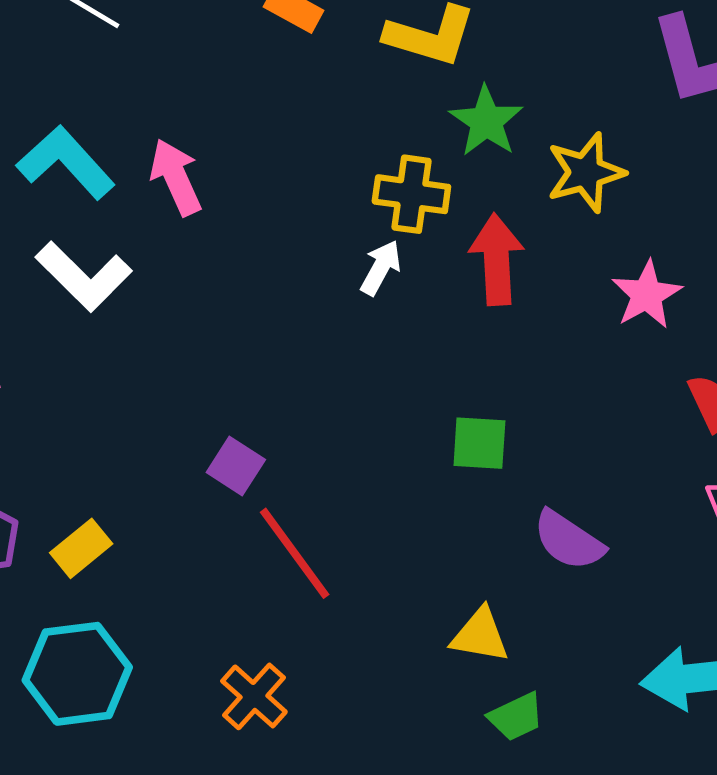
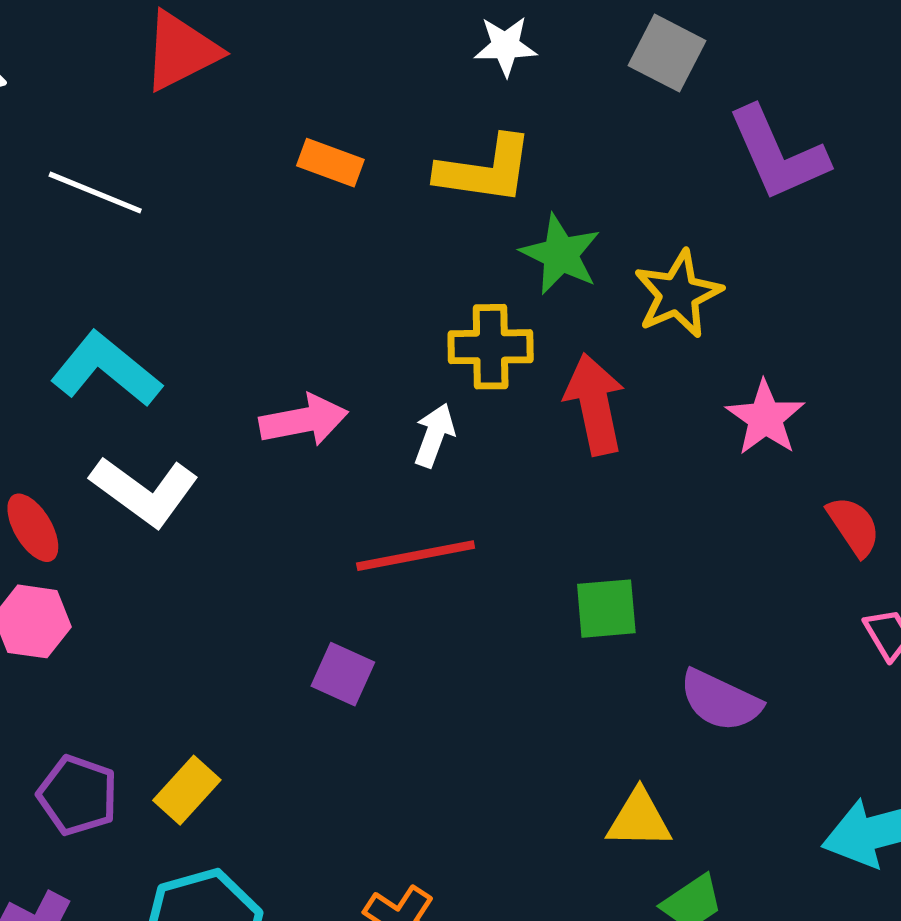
pink arrow: (176, 177) -> (304, 420), moved, turned 112
white arrow: (381, 268) -> (434, 435), moved
red line: (295, 553) -> (416, 556), moved, turned -56

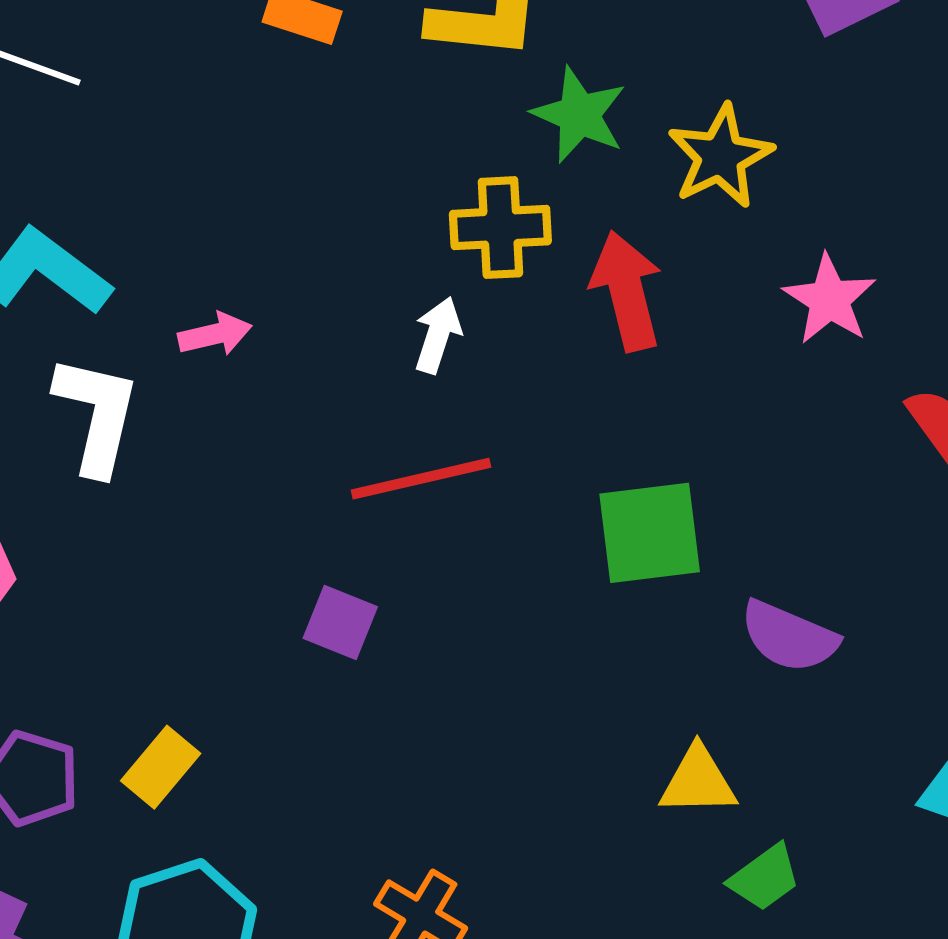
pink arrow: (304, 420) -> (215, 334), moved, size x0.7
white L-shape: (145, 491) -> (97, 415), turned -111
green square: (606, 609) -> (650, 533), size x1.4

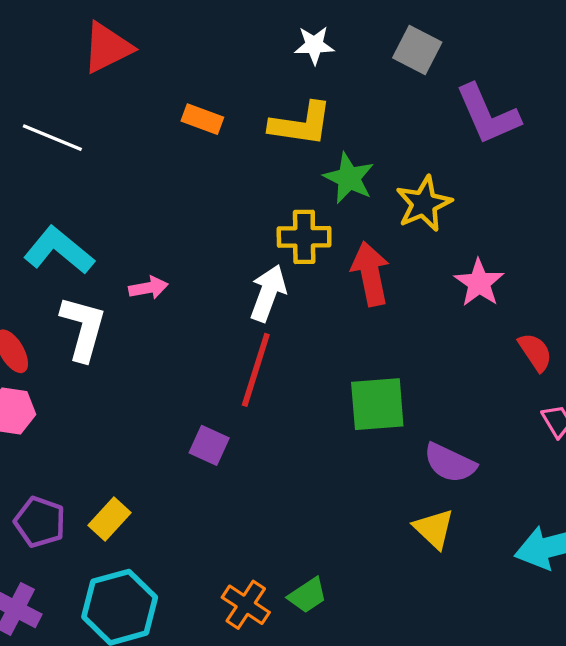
white arrow: (438, 335) -> (268, 293), size x1.4
red line: (421, 479) -> (256, 370), turned -62
yellow triangle: (698, 781) -> (434, 529), moved, turned 42
green trapezoid: (765, 878) -> (307, 595), moved

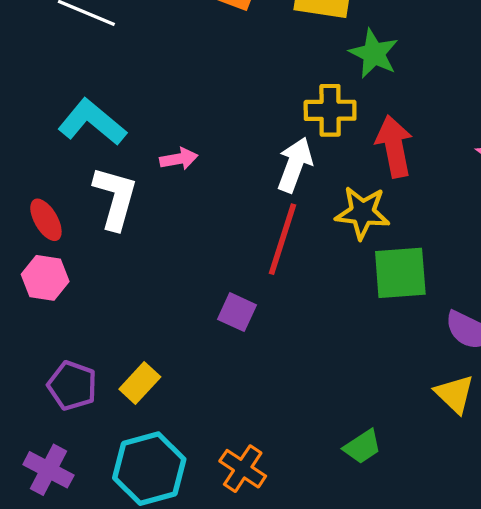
yellow star: (424, 204) -> (362, 213), moved, turned 30
green trapezoid: (307, 595) -> (362, 447), moved
orange cross: (246, 605) -> (243, 469), moved

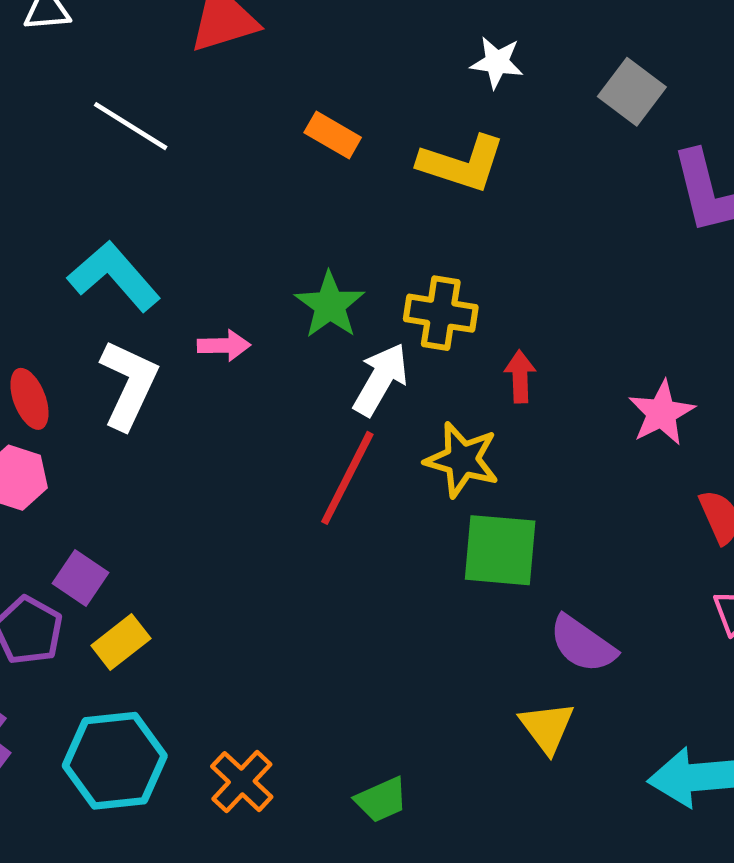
green star: (374, 54) -> (330, 305), moved
red arrow: (394, 146) -> (520, 377), size x0.6
purple square: (237, 312) -> (81, 578), moved
green trapezoid: (362, 447) -> (381, 800), moved

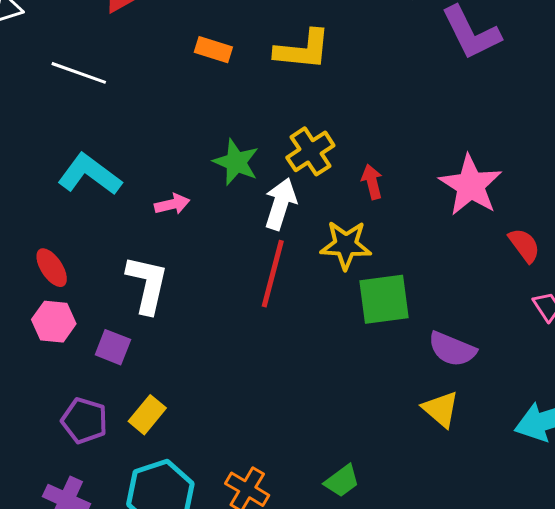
yellow cross: (441, 313) -> (310, 151), turned -30
white L-shape: (129, 384) -> (147, 284), moved
pink star: (661, 413) -> (471, 185), size x1.4
purple square: (81, 578) -> (113, 347), moved

